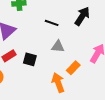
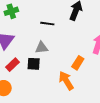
gray triangle: (58, 46) -> (41, 48), moved

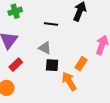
gray triangle: (41, 48) -> (45, 48), turned 32
black square: (34, 64) -> (52, 65), moved

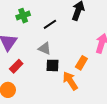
green cross: (15, 11) -> (23, 16), moved
black line: (51, 24) -> (50, 24), turned -40

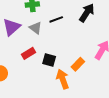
gray triangle: (45, 48) -> (35, 28), moved
red rectangle: (16, 66) -> (29, 53), moved

